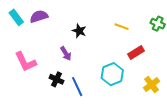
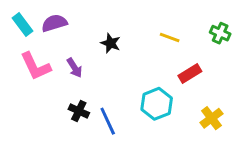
purple arrow: (66, 54) -> (74, 68), moved
pink L-shape: (26, 62) -> (36, 66), moved

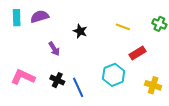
cyan rectangle: (23, 24) -> (17, 18), turned 35
pink L-shape: (36, 66) -> (23, 77), moved, turned 140
yellow cross: (211, 118) -> (153, 85), turned -35

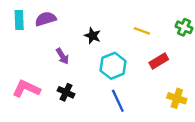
cyan hexagon: (114, 75) -> (113, 66), moved
blue line: (78, 87) -> (118, 101), moved

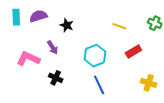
black star: (93, 36) -> (67, 25), moved
pink L-shape: (26, 89) -> (28, 59), moved

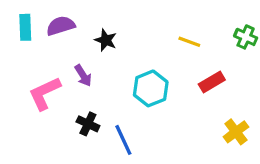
pink L-shape: (28, 59) -> (45, 93), turned -50
yellow cross: (149, 83) -> (236, 132), turned 35
blue line: (99, 85) -> (123, 140), moved

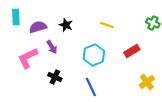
purple semicircle: (61, 26) -> (38, 27), moved
yellow line: (189, 42) -> (107, 25), moved
blue line: (123, 140) -> (91, 87), moved

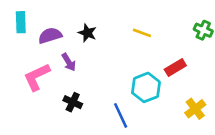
cyan hexagon: (94, 55) -> (146, 87), moved

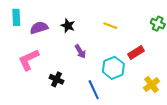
purple arrow: (69, 62) -> (80, 51), moved

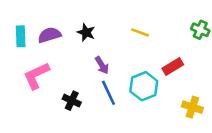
cyan rectangle: (16, 17) -> (21, 36), moved
yellow cross: (152, 85) -> (192, 107), turned -35
blue line: (94, 90) -> (108, 93), moved

